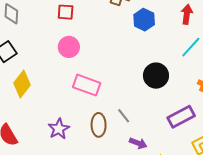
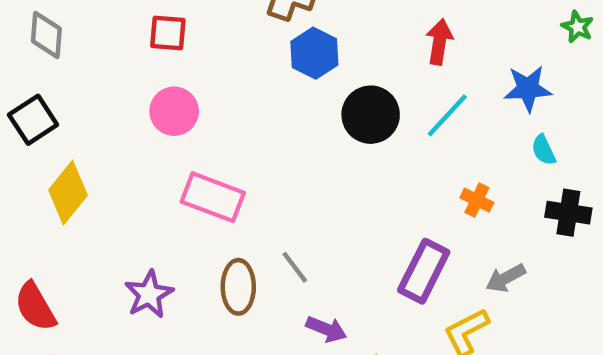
blue hexagon: (144, 20) -> (314, 53), moved
black circle: (156, 76) -> (371, 115), moved
purple rectangle: (181, 117) -> (424, 271), turned -36

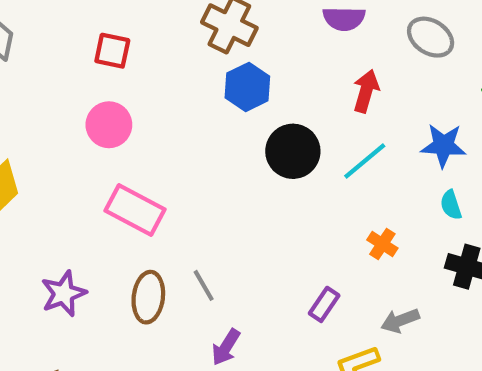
purple rectangle: (424, 271) -> (324, 304), size x0.6
purple arrow: (326, 329) -> (226, 347), turned 93

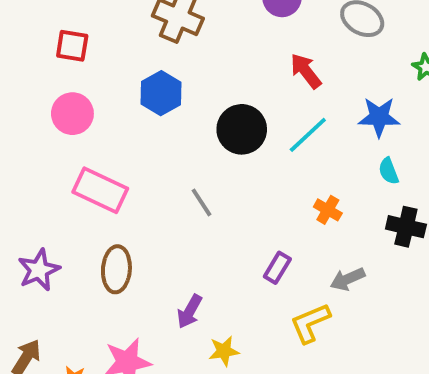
blue hexagon: (247, 87) -> (161, 93), moved
red arrow: (366, 91) -> (306, 71), turned -51
gray line: (204, 285) -> (201, 202), moved

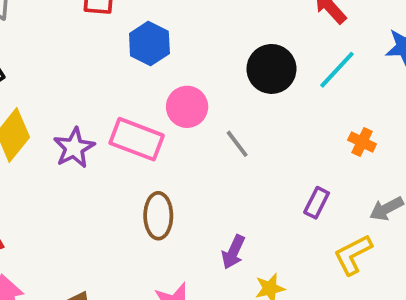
blue hexagon: (161, 93) -> (149, 44), moved
pink circle: (72, 114) -> (187, 107), moved
purple star: (39, 270) -> (74, 148), moved

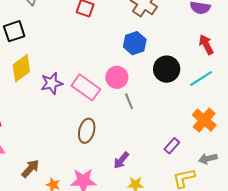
blue hexagon: (149, 44) -> (135, 43), moved
orange cross: (362, 142) -> (204, 120), size x1.6
gray line: (237, 144) -> (129, 101), moved

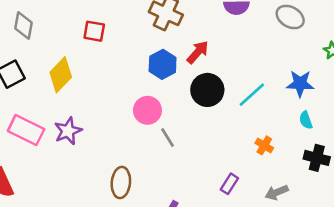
red arrow: (206, 44) -> (198, 52), moved, turned 78
yellow diamond: (21, 68) -> (61, 75), moved
pink rectangle: (86, 87) -> (26, 130), moved
orange cross: (204, 120) -> (264, 145), size x0.6

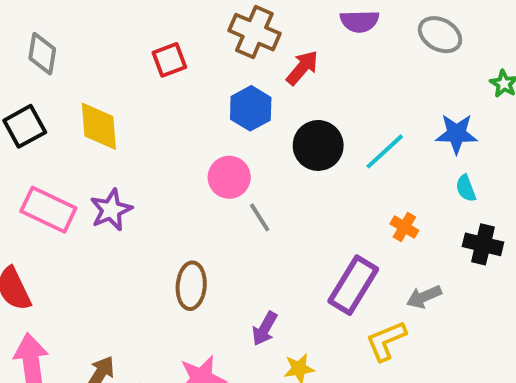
red square: (94, 31) -> (169, 60), moved, turned -30
red arrow: (198, 52) -> (302, 68), moved
yellow diamond: (61, 75) -> (99, 126), turned -48
purple rectangle: (229, 184) -> (353, 285), size x1.8

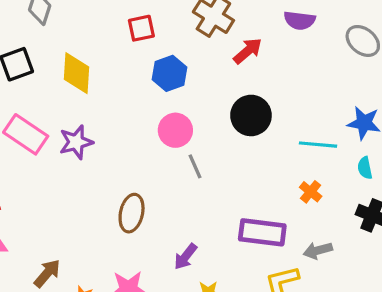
blue hexagon: (251, 108) -> (170, 73), moved
cyan line: (385, 151) -> (318, 145), moved, turned 39
purple rectangle: (353, 285) -> (262, 232), turned 57

